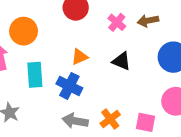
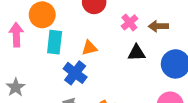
black triangle: (121, 61) -> (137, 53), moved, turned -36
cyan rectangle: (35, 75) -> (55, 42), moved

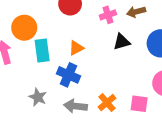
pink cross: (129, 22) -> (108, 15), turned 35
gray star: (16, 87) -> (38, 97), moved

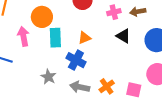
black triangle: (122, 42) -> (123, 36), turned 42

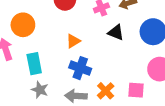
cyan rectangle: (55, 38) -> (34, 64), moved
blue cross: (76, 60) -> (80, 68), moved

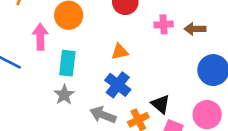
black triangle: (116, 32) -> (160, 104), moved

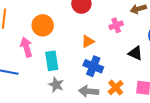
pink cross: (164, 24) -> (116, 25), moved
black triangle: (160, 104) -> (135, 53), moved

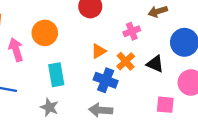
pink arrow: (26, 47) -> (16, 50), moved
gray star: (56, 85) -> (49, 107), moved
orange cross: (116, 88) -> (126, 61), moved

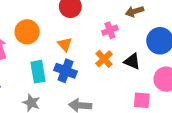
orange triangle: (99, 51) -> (65, 44), moved, turned -42
blue cross: (106, 80) -> (66, 71), moved

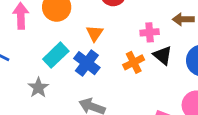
black triangle: (132, 61) -> (163, 55), moved
cyan rectangle: (38, 72) -> (56, 55), turned 40

